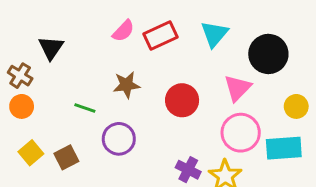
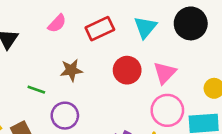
pink semicircle: (123, 31) -> (57, 23), moved
black circle: (268, 54) -> (191, 23), moved
red circle: (182, 100) -> (127, 70), moved

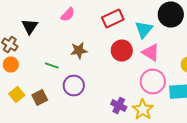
cyan triangle: (145, 27) -> (144, 30), moved
red rectangle: (100, 29) -> (113, 18), moved
pink triangle: (165, 73) -> (151, 52), turned -42

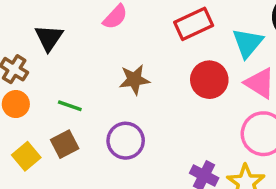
green line: (52, 66) -> (70, 106), moved
brown square: (40, 98) -> (65, 144), moved

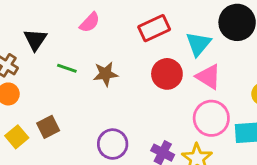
green line: (70, 106) -> (67, 68), moved
purple circle: (126, 141) -> (113, 144), moved

